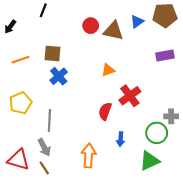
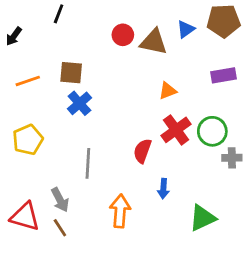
orange triangle: (108, 70) -> (168, 91), moved
gray line: (49, 121) -> (88, 163), moved
green circle: (157, 133) -> (212, 131), moved

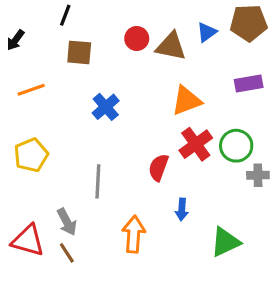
brown square: (71, 73) -> (79, 52), moved
orange triangle: (168, 91) -> (186, 101), size x1.5
blue cross: (80, 103) -> (106, 107), moved

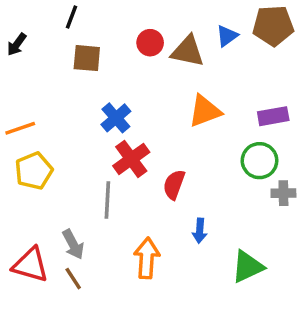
purple rectangle: (249, 84) -> (273, 116), moved
orange line: (31, 90) -> (20, 128), moved
red cross: (196, 144) -> (131, 159), moved

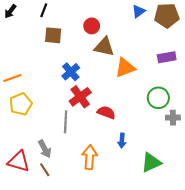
blue triangle: (227, 36) -> (139, 11), moved
black arrow: (17, 44) -> (10, 11), moved
brown triangle: (188, 51) -> (104, 47), moved
purple rectangle: (273, 116) -> (167, 57), moved
red semicircle: (174, 185) -> (106, 112), turned 90

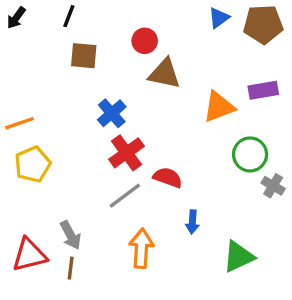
orange triangle: (125, 68) -> (219, 107), moved
gray cross: (173, 118) -> (273, 186), turned 32
gray line: (66, 122) -> (125, 196), moved, turned 50
red triangle: (19, 161) -> (29, 255), turned -30
brown line: (45, 170) -> (71, 268), turned 40

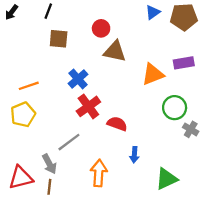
orange line: (19, 123) -> (29, 86), moved
gray line: (125, 196) -> (69, 142), moved

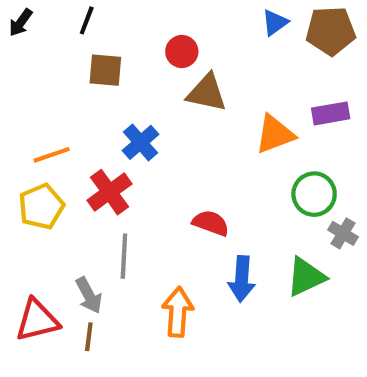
red cross: (88, 106) -> (109, 192), moved
gray line: (69, 142) -> (124, 256), turned -50
blue arrow: (134, 155) -> (242, 279), size x1.5
green triangle: (167, 179) -> (306, 277), moved

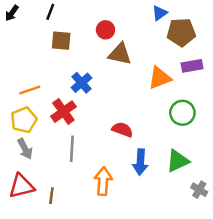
brown pentagon: (331, 31) -> (181, 32), moved
gray cross: (343, 233) -> (199, 190), moved
gray arrow: (89, 295) -> (25, 149), moved

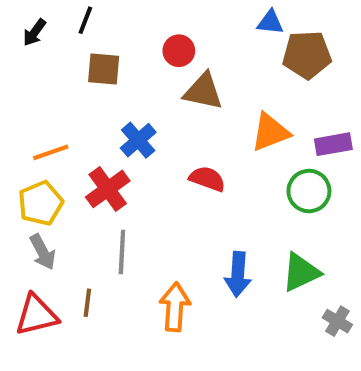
black arrow: (12, 13) -> (34, 32), moved
blue triangle: (160, 13) -> (270, 22), turned 42
purple rectangle: (192, 66) -> (333, 144), moved
red semicircle: (122, 130) -> (207, 179), moved
brown line: (51, 196) -> (87, 303), moved

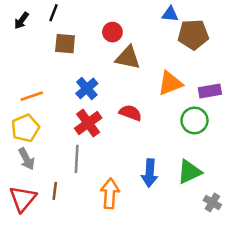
red cross: (108, 189) -> (88, 123), moved
red triangle: (37, 315) -> (23, 199), turned -36

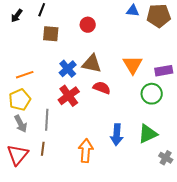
brown pentagon: (193, 35) -> (159, 16), moved
brown triangle: (128, 58) -> (92, 64), moved
orange triangle: (170, 83) -> (133, 65), turned -40
gray line: (77, 159) -> (47, 120), moved

